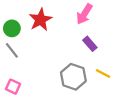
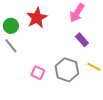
pink square: (13, 87) -> (38, 73), moved

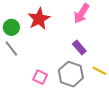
purple rectangle: (82, 40) -> (79, 47), moved

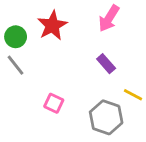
gray hexagon: (71, 74) -> (106, 117), moved

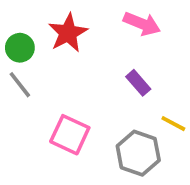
pink arrow: (109, 18) -> (142, 24), turned -100
pink square: (54, 103) -> (70, 135), size x1.5

